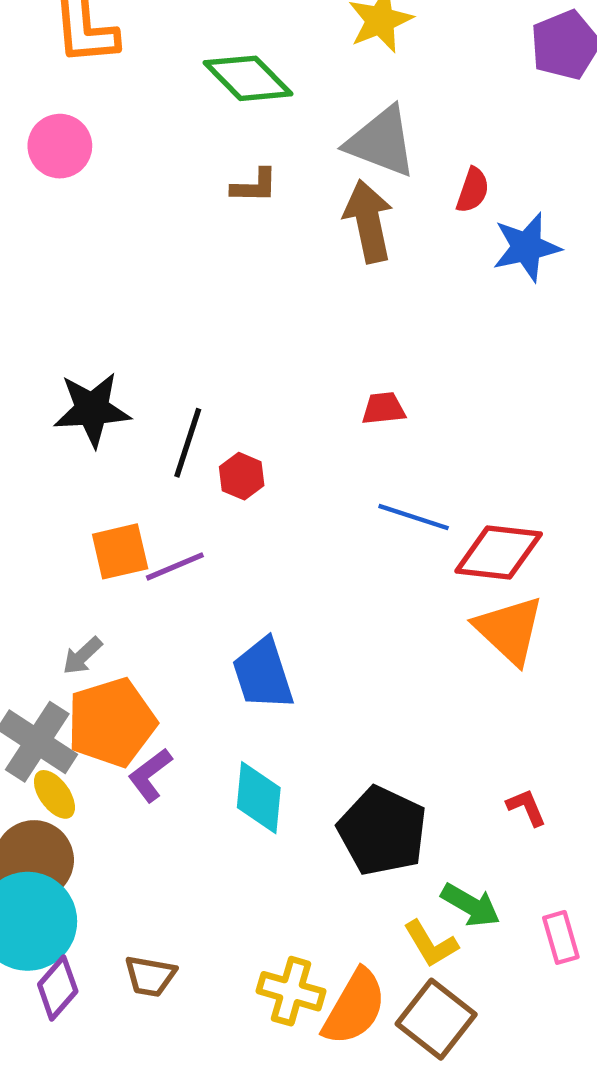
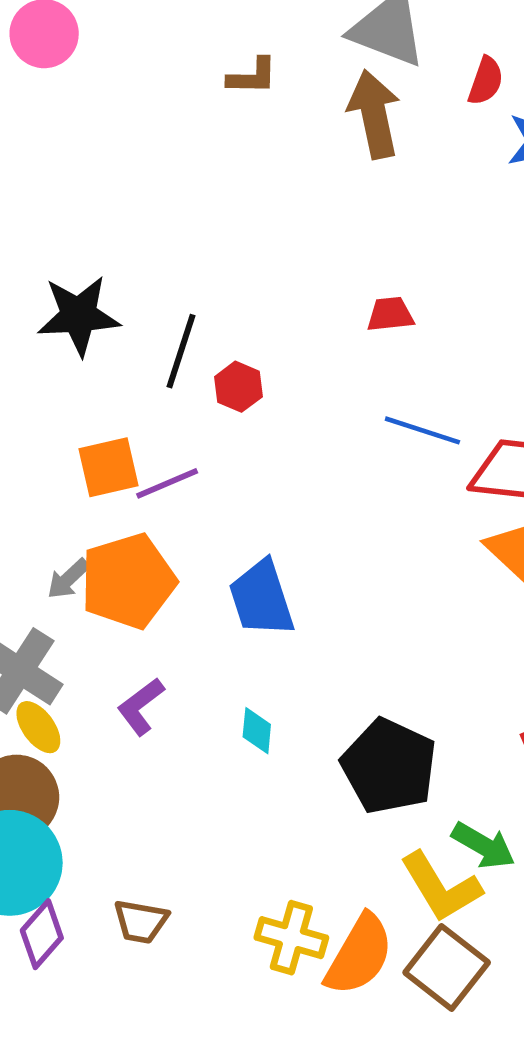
orange pentagon: (111, 722) -> (128, 581), moved
cyan diamond: (259, 798) -> (257, 731), size x0.6
yellow L-shape: (431, 944) -> (441, 887), size x1.4

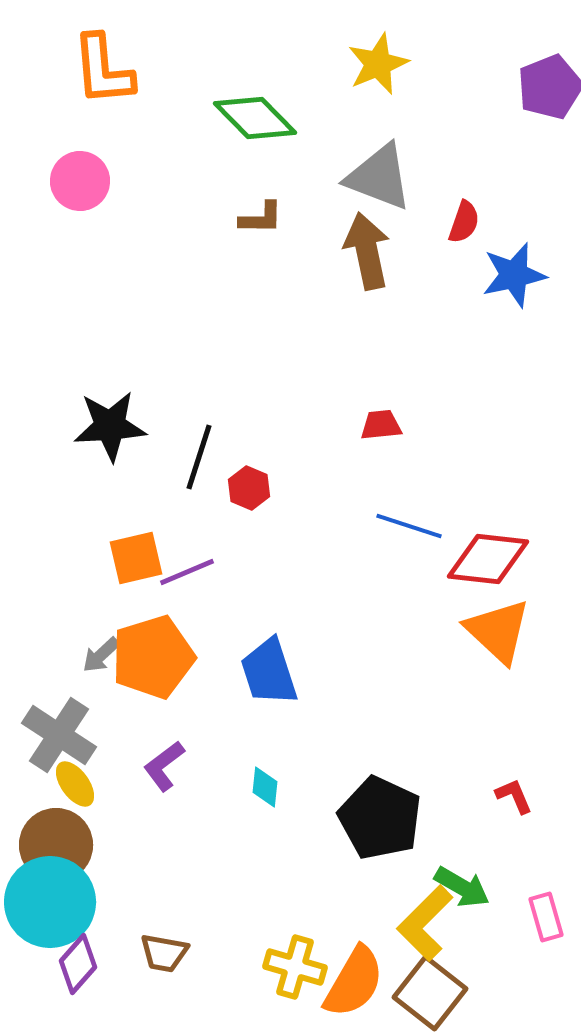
yellow L-shape: (441, 887) -> (425, 923), turned 76

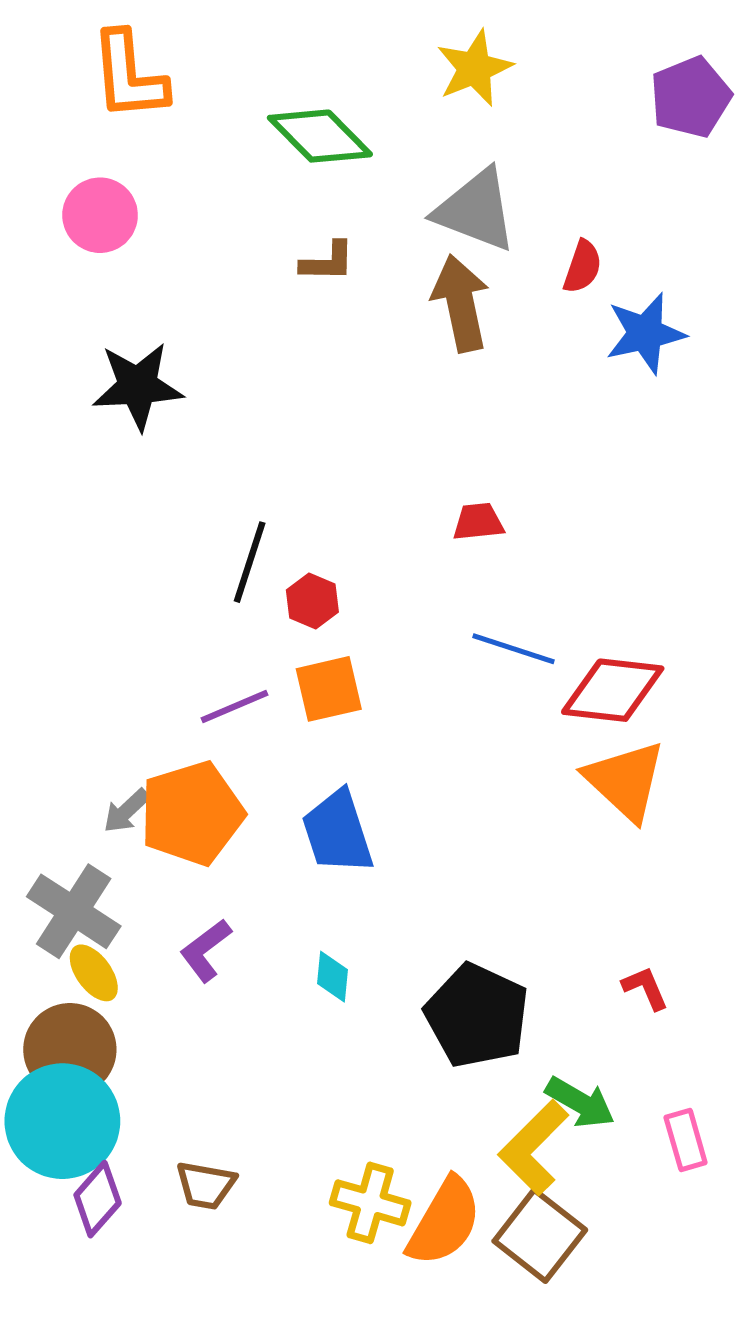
black star: (110, 426) -> (138, 386), moved
orange square: (136, 558) -> (329, 689), moved

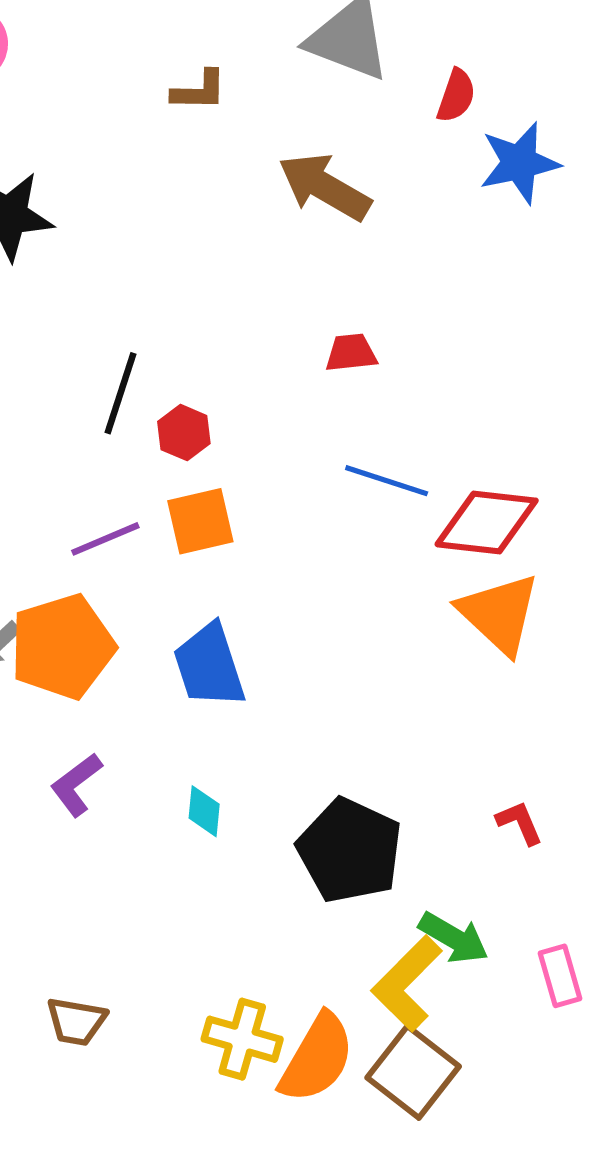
brown arrow: (461, 303) -> (324, 187), moved, turned -48

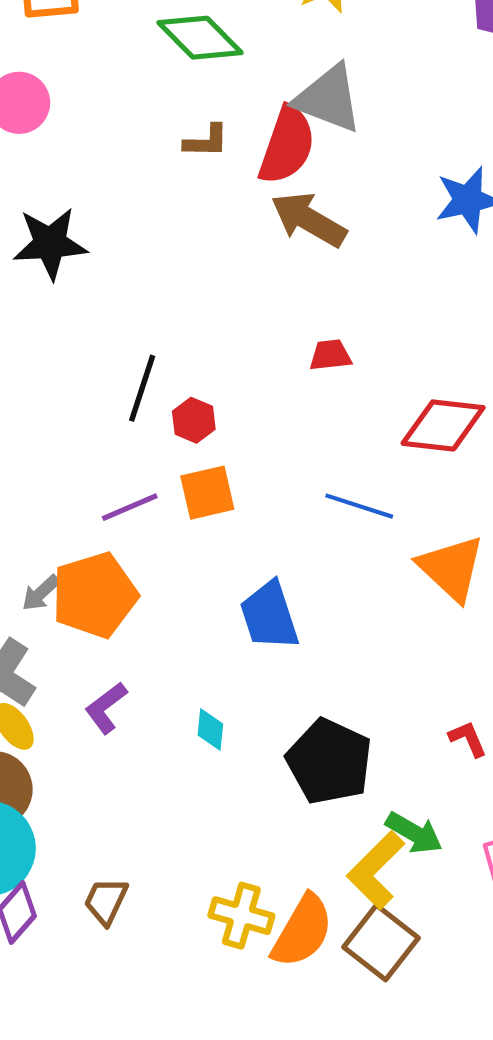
red semicircle: (456, 96) -> (287, 145), moved, size x1.8
blue line: (387, 481) -> (359, 506), moved
red diamond: (487, 522) -> (443, 425), moved
blue trapezoid: (209, 666) -> (269, 616), moved
brown trapezoid: (76, 1021) -> (106, 901), turned 105

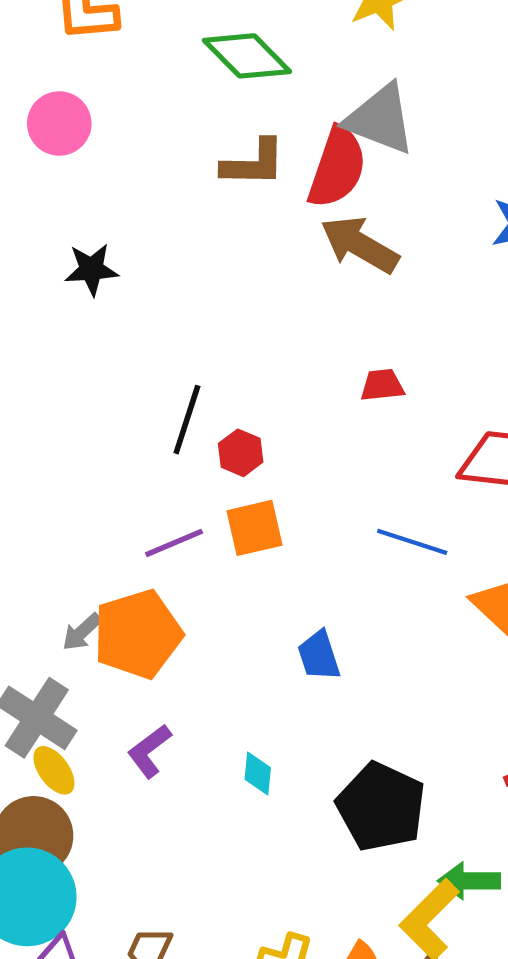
brown L-shape: (206, 141) -> (253, 163), size x1.4
black star: (50, 243) -> (91, 269), size x0.7
blue trapezoid: (269, 616) -> (319, 656), size x0.7
green arrow: (414, 833) -> (469, 881), turned 150

